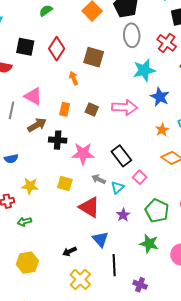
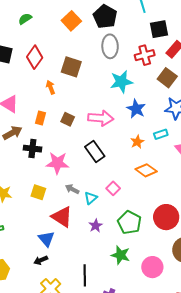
red cross: (167, 43) -> (145, 55), turned 36
black rectangle: (121, 156) -> (95, 152), moved
blue triangle: (100, 239) -> (46, 239), moved

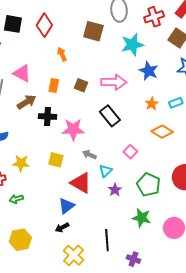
brown square: (71, 67) -> (93, 31), moved
cyan rectangle: (161, 134) -> (176, 103), moved
cyan triangle: (91, 198) -> (106, 171), moved
blue triangle: (46, 239) -> (66, 206), turned 36

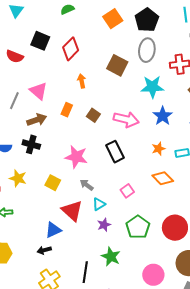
black cross: (47, 116) -> (31, 144), moved
green star: (142, 218) -> (111, 257), moved

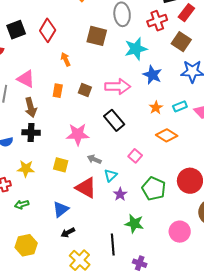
black square: (40, 41) -> (16, 30), turned -30
brown arrow: (37, 120) -> (31, 107), turned 108
blue triangle: (53, 230) -> (61, 209), moved

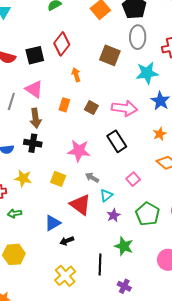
black square: (16, 30) -> (35, 55), moved
black arrow: (68, 233) -> (67, 241), moved

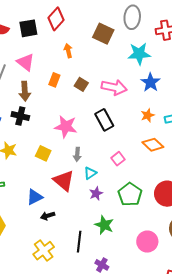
gray arrow: (92, 178) -> (77, 154), turned -120

